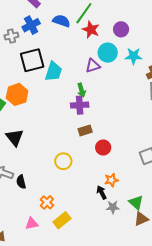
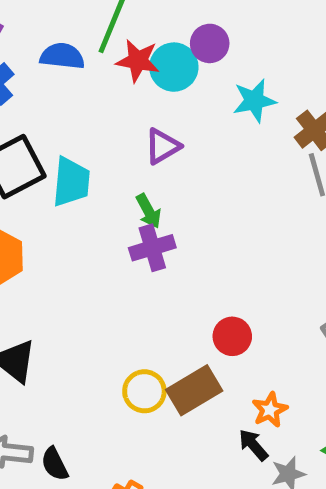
cyan circle: (108, 53) -> (174, 67), moved
brown rectangle: (85, 130) -> (194, 390), moved, size x1.5

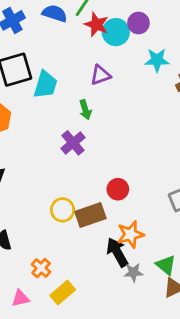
purple cross: (152, 248) -> (73, 143), moved, turned -35
orange star: (270, 410) -> (130, 234), size x1.4
black arrow: (253, 445) -> (117, 252), size x1.5

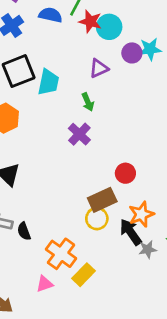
purple circle: (138, 23) -> (132, 53), moved
yellow circle: (63, 210) -> (97, 219), moved
orange cross: (41, 268) -> (61, 254), size x1.6

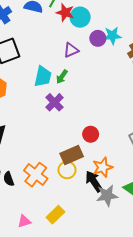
cyan trapezoid: (48, 82) -> (43, 77), moved
green arrow: (88, 102) -> (62, 77), turned 56
gray star: (148, 249) -> (107, 195), size x1.5
orange cross: (61, 254) -> (36, 175), moved

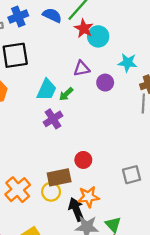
purple circle: (98, 38) -> (105, 83), moved

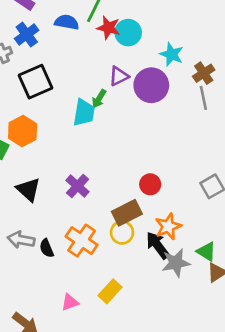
cyan star: (128, 63) -> (172, 54), turned 30
purple circle: (105, 83) -> (151, 85), size x1.6
green arrow: (66, 94) -> (99, 99), moved
purple cross: (53, 119) -> (78, 186), moved

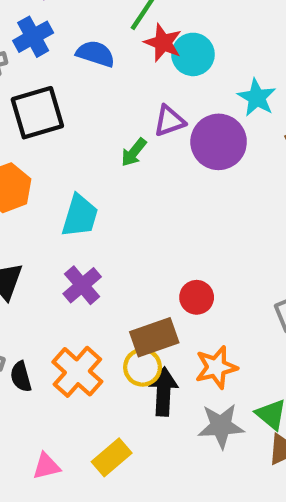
blue semicircle: (67, 22) -> (95, 54), moved
cyan trapezoid: (84, 113) -> (80, 216), moved
black arrow: (158, 245) -> (163, 392), moved, turned 32

